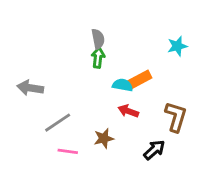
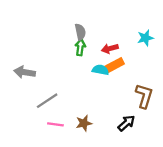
red arrow: (128, 111) -> (110, 49), moved, turned -35
brown star: (104, 138) -> (84, 123), moved

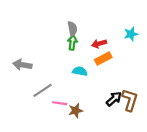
cyan semicircle: (100, 70) -> (80, 71), moved
brown L-shape: (144, 96) -> (130, 100), moved
black arrow: (126, 123) -> (114, 99), moved
pink line: (55, 124) -> (60, 103), moved

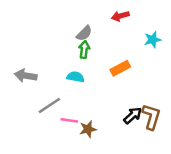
gray semicircle: (72, 29) -> (84, 33), turned 56
red arrow: (99, 44) -> (120, 16), moved
cyan semicircle: (80, 71) -> (75, 77), moved

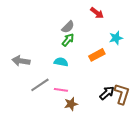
red arrow: (120, 16) -> (97, 13), turned -128
cyan star: (153, 40) -> (116, 38), moved
green arrow: (84, 50) -> (68, 40), turned 32
pink line: (69, 120) -> (61, 90), moved

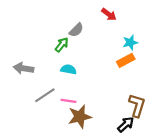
green arrow: (68, 40) -> (62, 45), moved
orange rectangle: (97, 55) -> (126, 60), moved
black arrow: (107, 93) -> (126, 124), moved
brown star: (71, 104) -> (80, 117), size x1.5

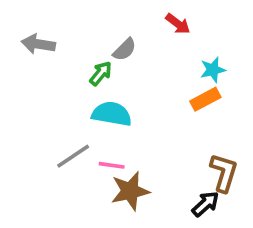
gray arrow: (24, 68) -> (38, 44), moved
cyan semicircle: (68, 69) -> (112, 114), size x1.5

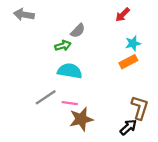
red arrow: (178, 24) -> (123, 15), moved, turned 98
gray arrow: (38, 44) -> (24, 15), moved
green arrow: (101, 73) -> (63, 46), turned 35

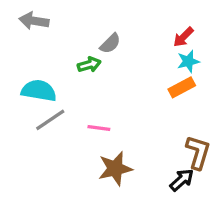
red arrow: (123, 15) -> (183, 37), moved
cyan semicircle: (70, 71) -> (39, 91), moved
gray line: (46, 97) -> (50, 120), moved
pink line: (70, 103) -> (99, 128), moved

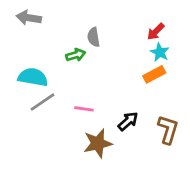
gray semicircle: (110, 44) -> (94, 37), turned 126
cyan star: (188, 61) -> (160, 52), turned -30
black arrow: (182, 180) -> (128, 121), moved

